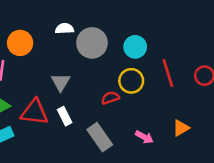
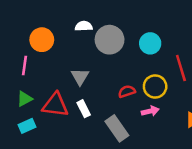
yellow circle: (131, 81) -> (155, 86), moved
pink arrow: (144, 137) -> (150, 111), moved, turned -42

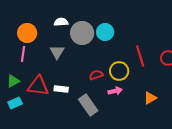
cyan circle: (150, 43) -> (105, 32), moved
pink line: (25, 66) -> (23, 54), moved
gray triangle: (80, 77) -> (57, 52), moved
white rectangle: (84, 109) -> (61, 89), turned -56

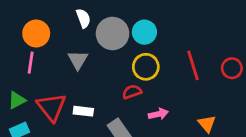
white semicircle: (61, 22) -> (83, 18), turned 72
yellow circle: (119, 71) -> (146, 67), moved
red triangle: (38, 86) -> (51, 107), turned 45
orange triangle: (150, 98) -> (207, 124), turned -40

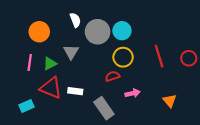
pink line: (31, 63) -> (30, 62), moved
green triangle: (17, 100) -> (50, 64), moved
red triangle: (51, 107) -> (51, 88), turned -30

